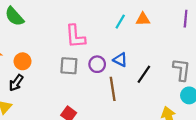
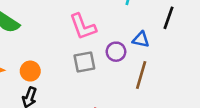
black line: (144, 74) -> (168, 18), moved
brown line: (113, 89) -> (141, 75), turned 40

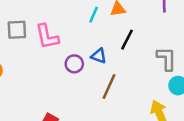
gray square: (84, 62) -> (17, 30), moved
brown line: (141, 75) -> (109, 86), moved

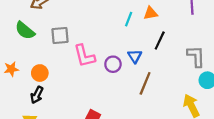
pink L-shape: (47, 37) -> (84, 56), moved
blue triangle: (99, 56) -> (135, 56), turned 40

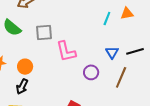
black line: (160, 40) -> (135, 51), moved, turned 48
purple circle: (113, 64) -> (91, 72), moved

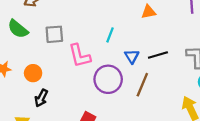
cyan line: (107, 18) -> (110, 35), moved
purple circle: (91, 72) -> (108, 79), size x1.6
black arrow: (22, 87) -> (41, 98), moved

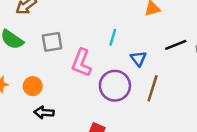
black line: (158, 55) -> (176, 45), moved
pink L-shape: (79, 56) -> (82, 63), turned 40
black arrow: (41, 98) -> (44, 112), turned 72

